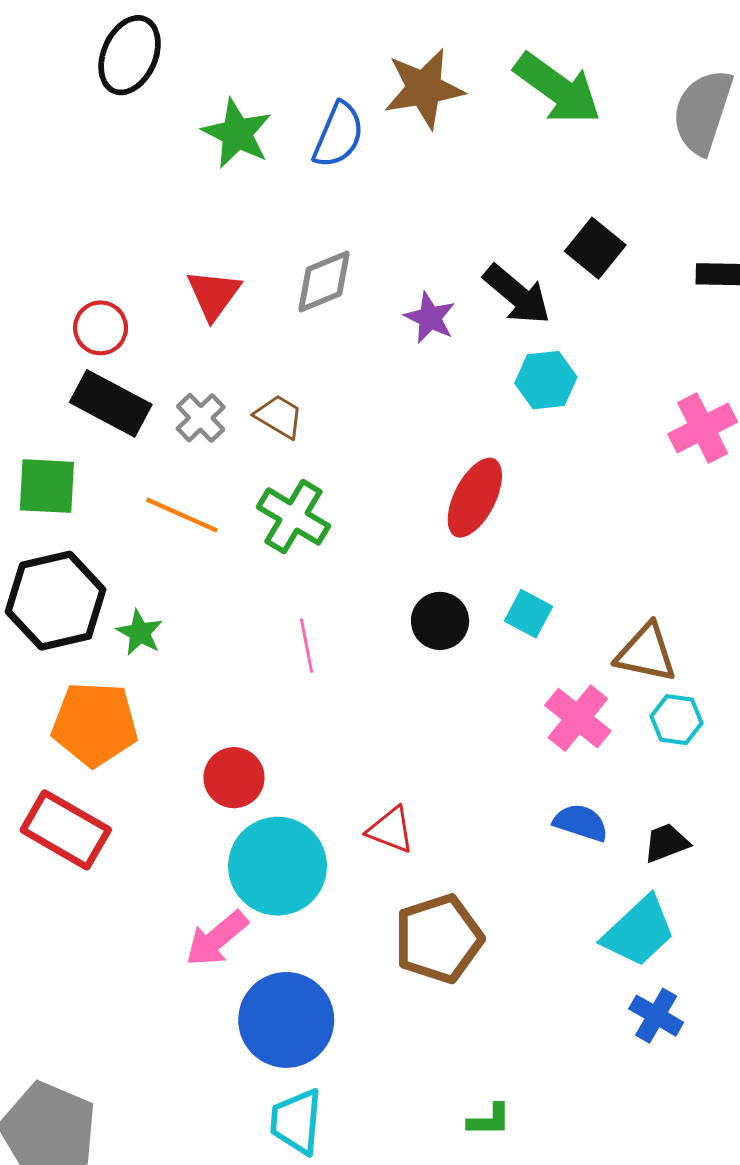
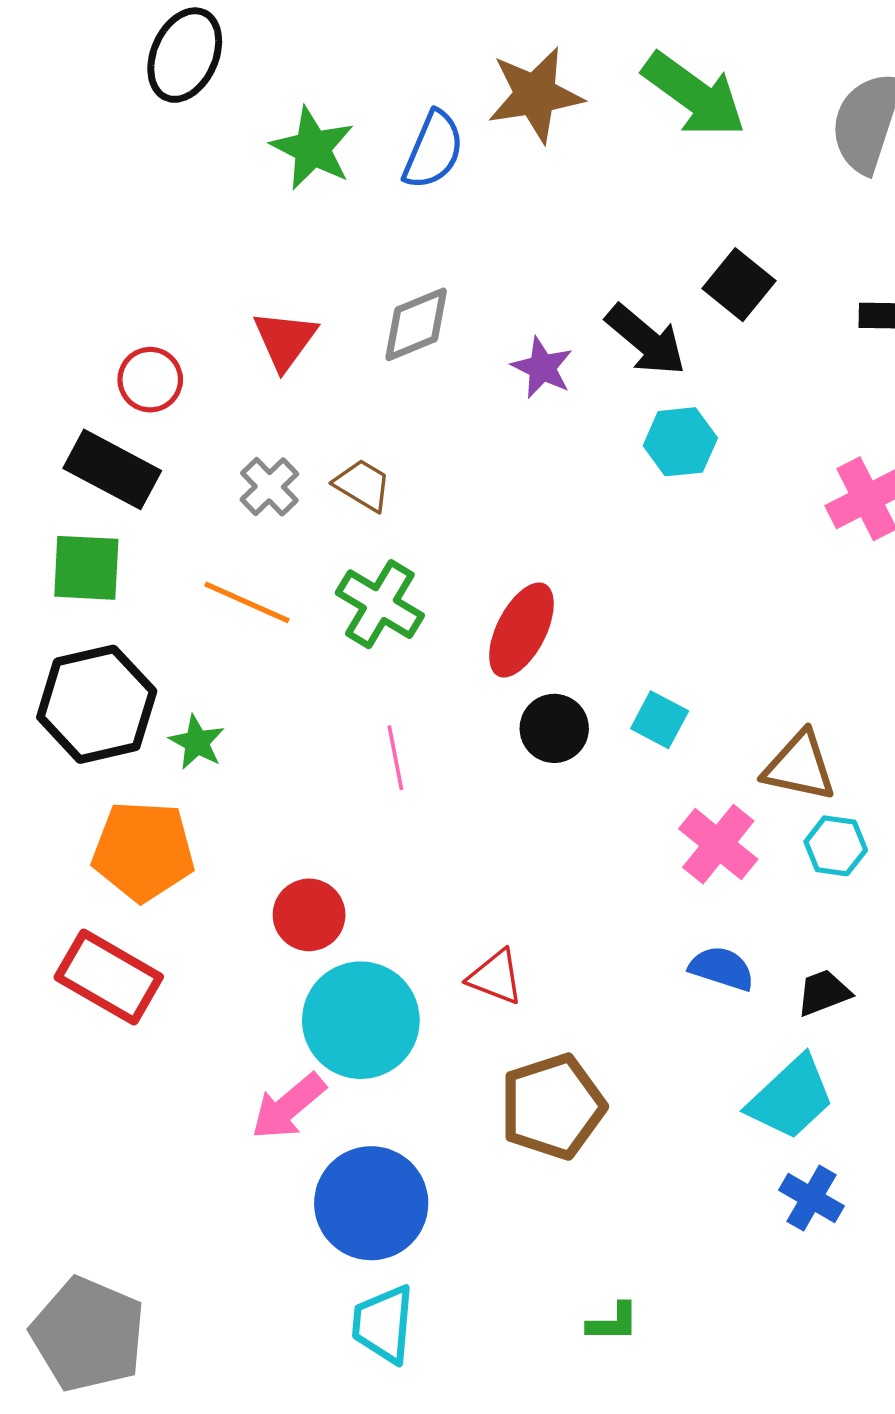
black rectangle: (111, 403) -> (112, 469), moved
red ellipse: (475, 498) -> (521, 630), moved

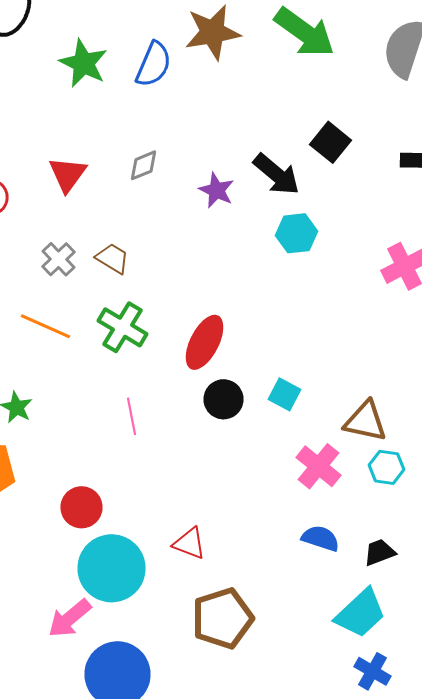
gray diamond: (416, 324) -> (144, 165), size x0.7

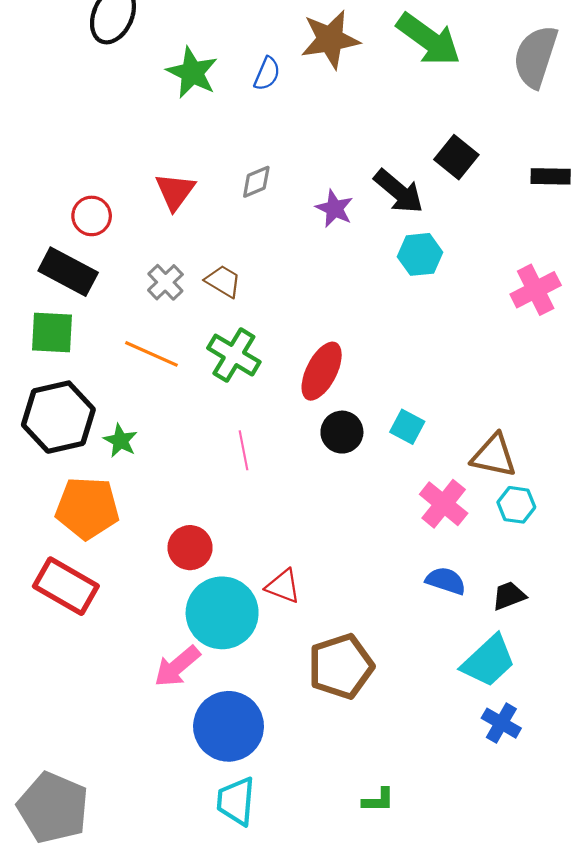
blue semicircle: (154, 64) -> (267, 74), size x0.7
red triangle: (190, 543) -> (283, 586), moved

